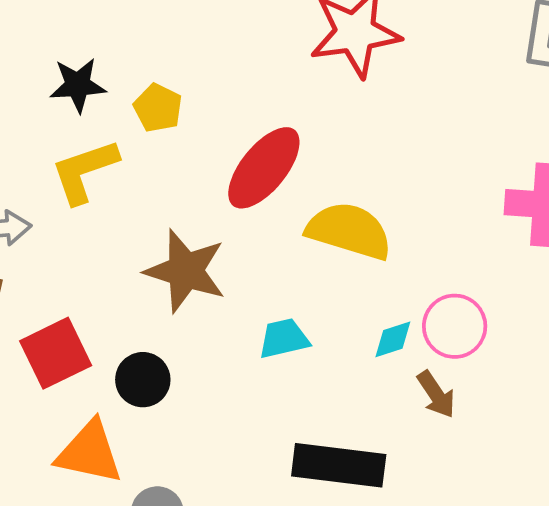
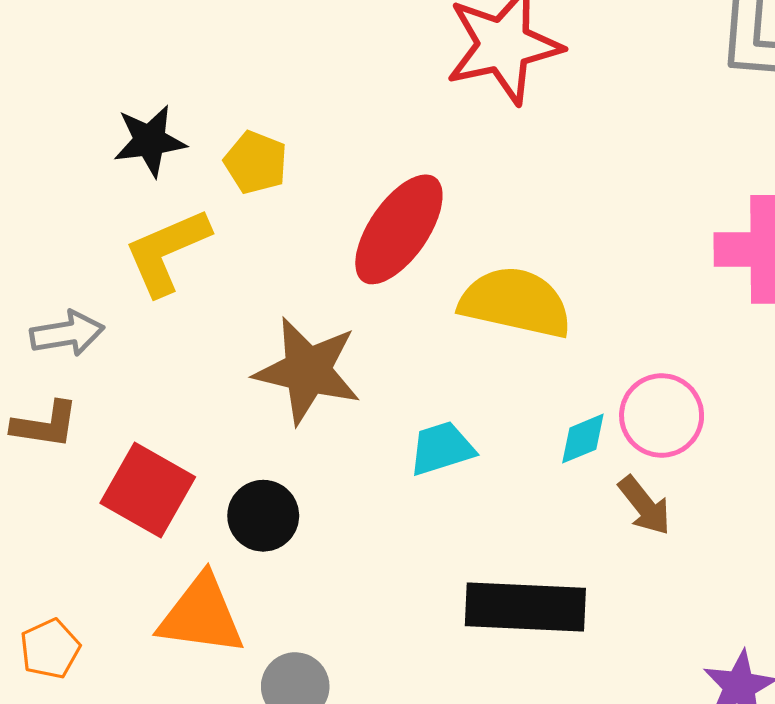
red square: (56, 353) -> (148, 490), turned -30

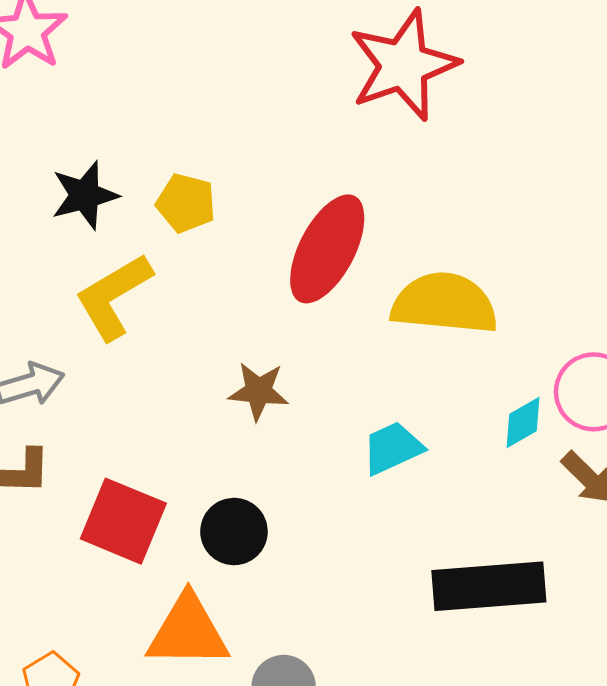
brown star: (308, 371) -> (258, 391), size x0.6

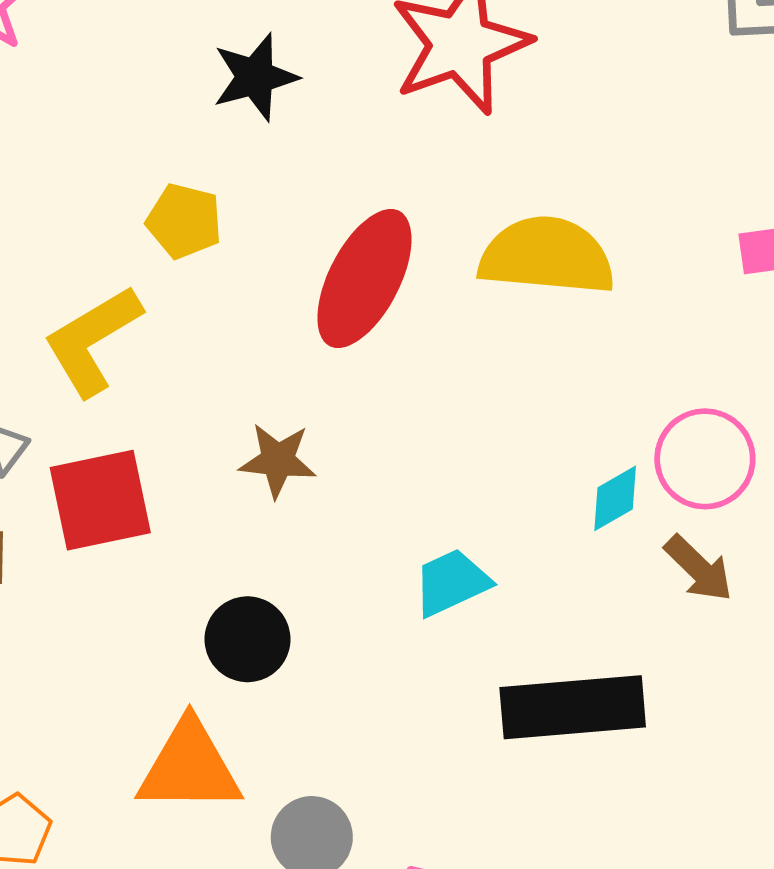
black star: (85, 195) -> (255, 77), moved
yellow semicircle: (444, 304) -> (547, 256), moved
cyan trapezoid: (393, 448) -> (452, 582), moved
red square: (123, 521) -> (100, 500), moved, turned -34

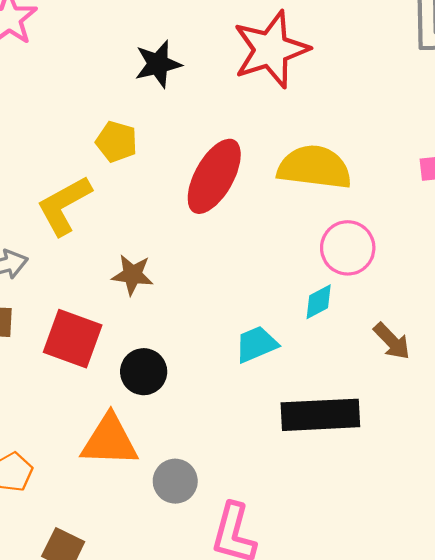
pink circle: (705, 459) -> (348, 248), moved
brown star: (278, 460) -> (133, 275), moved
cyan diamond: (615, 498) -> (319, 302), moved
red square: (100, 500) -> (73, 339), moved, turned 30

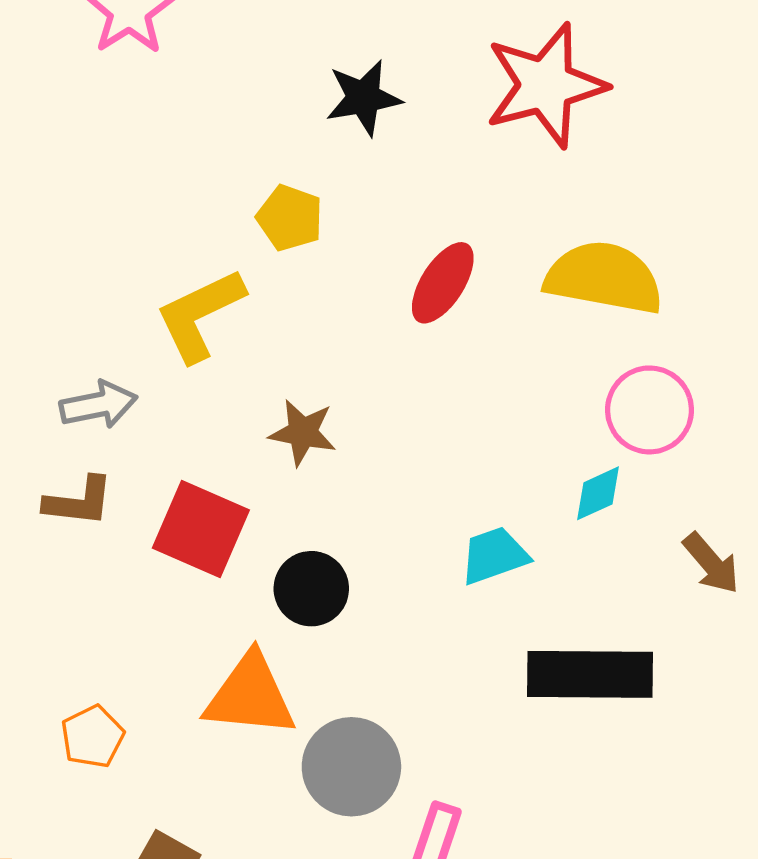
red ellipse: (214, 176) -> (443, 283), size x0.7
gray circle: (175, 481) -> (351, 767), size x1.4

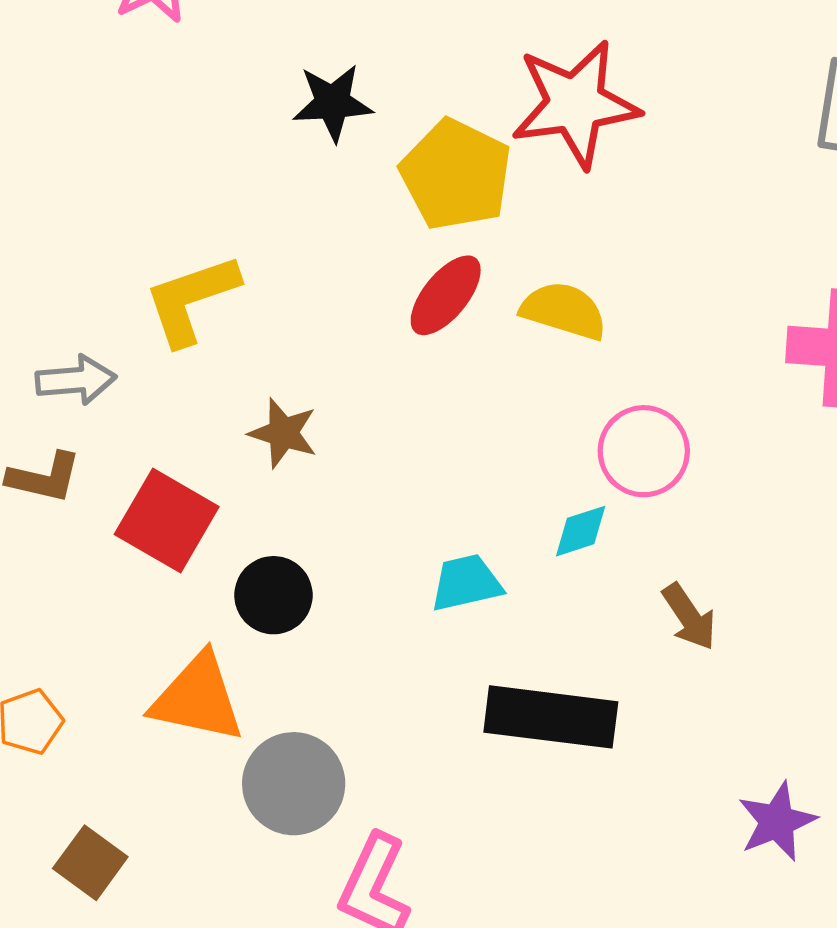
black star: (364, 98) -> (333, 103), moved
yellow pentagon: (290, 218) -> (456, 175), moved, size x1.6
yellow semicircle: (604, 278) -> (564, 311), moved, size x0.7

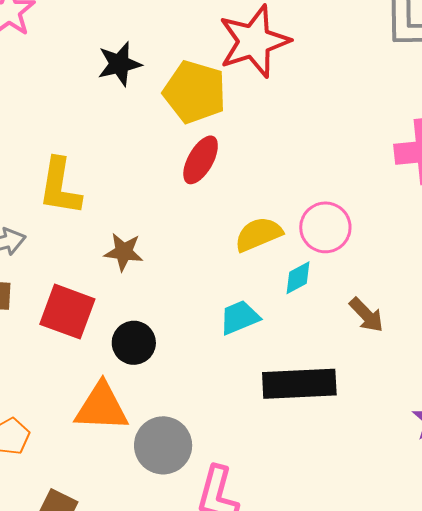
yellow L-shape: (191, 300) -> (60, 187), turned -52
yellow semicircle: (564, 311) -> (258, 234), moved, turned -30

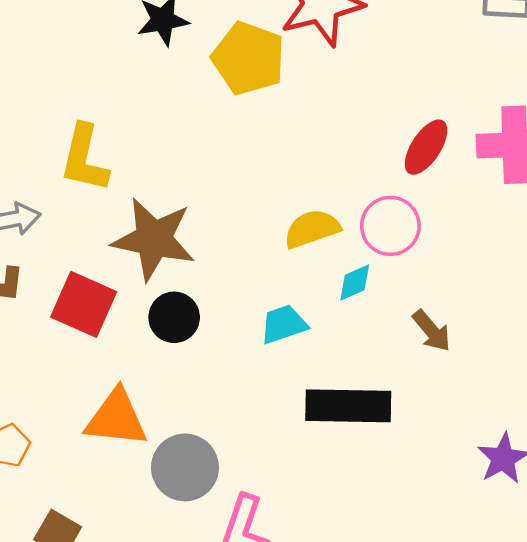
red ellipse: (201, 160) -> (426, 147), moved
brown star: (124, 252) -> (154, 239), size x1.8
black circle: (134, 343) -> (174, 317), moved

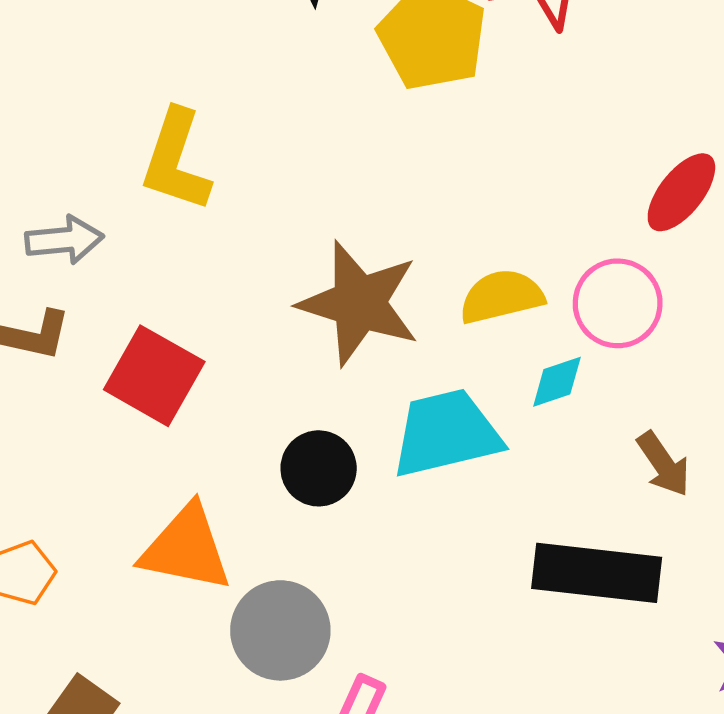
brown star: (154, 239) -> (359, 303), moved
black circle: (174, 317) -> (319, 468), moved
cyan trapezoid: (284, 324) -> (446, 433), size x1.6
black rectangle: (348, 406) -> (597, 573), moved

